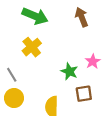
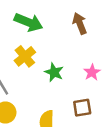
green star: (69, 71) -> (54, 72), moved

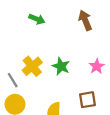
green arrow: (29, 22) -> (37, 19), size x0.6
yellow cross: (25, 56) -> (32, 66), moved

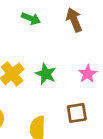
green arrow: (37, 19) -> (31, 19), moved

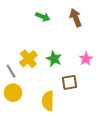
brown square: (77, 113) -> (69, 82), moved

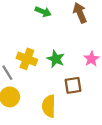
yellow cross: (28, 59) -> (27, 59), turned -30

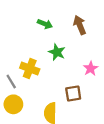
green star: (56, 59) -> (57, 52), moved

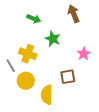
green arrow: (45, 24) -> (34, 19), moved
yellow circle: (13, 104) -> (26, 81), moved

